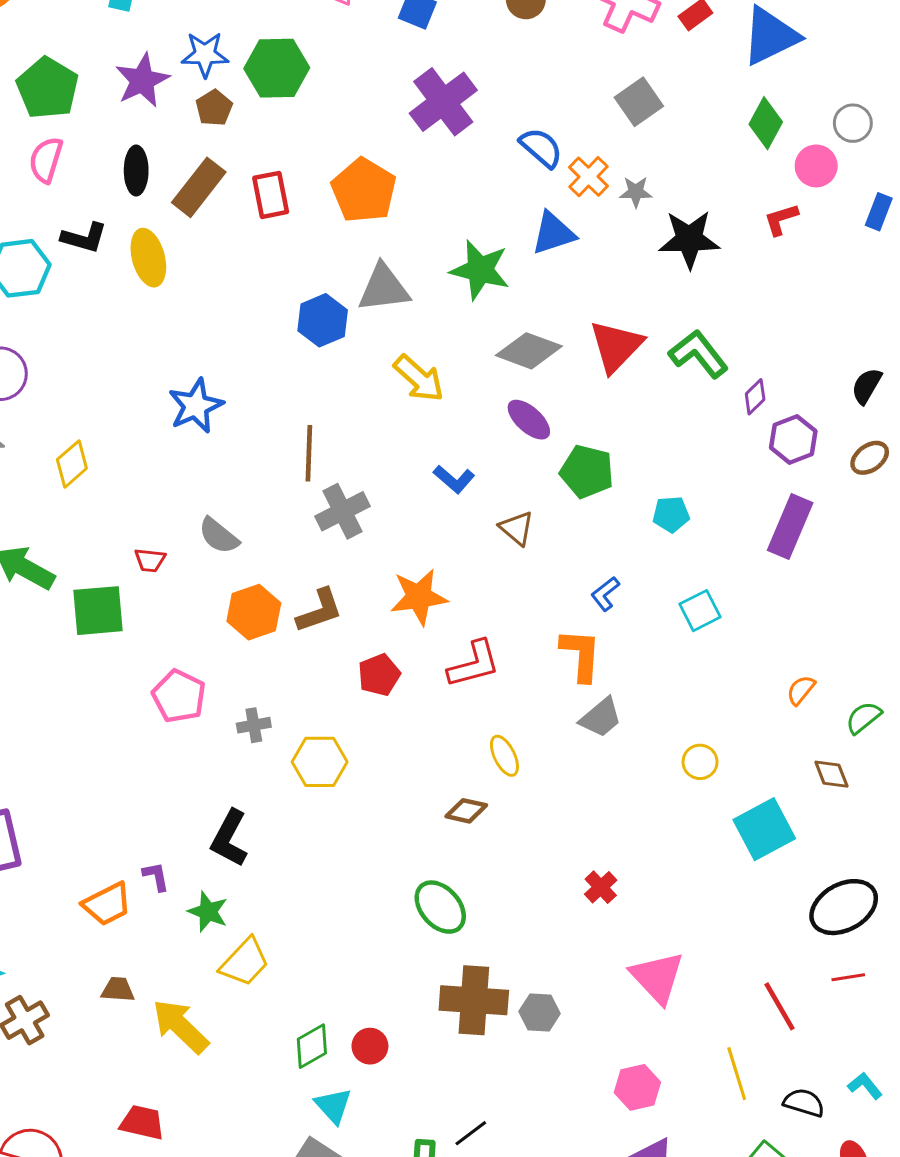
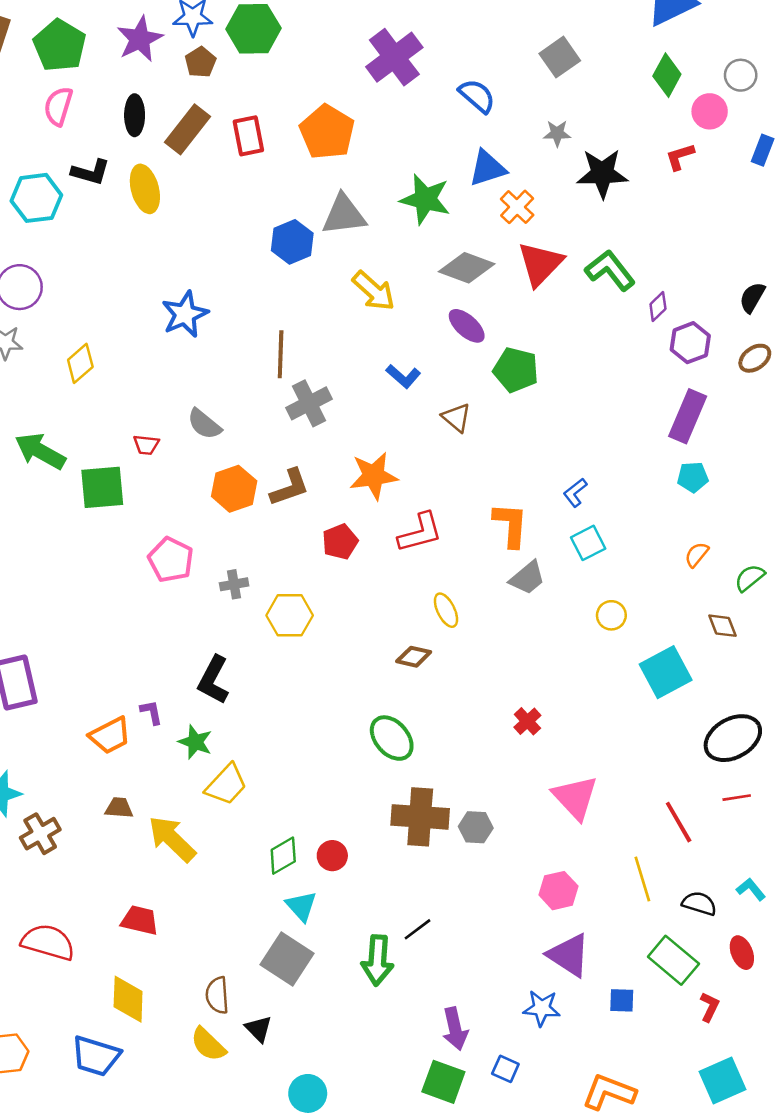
orange cross: (588, 177) -> (517, 207), moved
cyan pentagon: (671, 514) -> (693, 477), moved
blue L-shape: (605, 594) -> (575, 493), moved
cyan square: (700, 611) -> (588, 543), moved

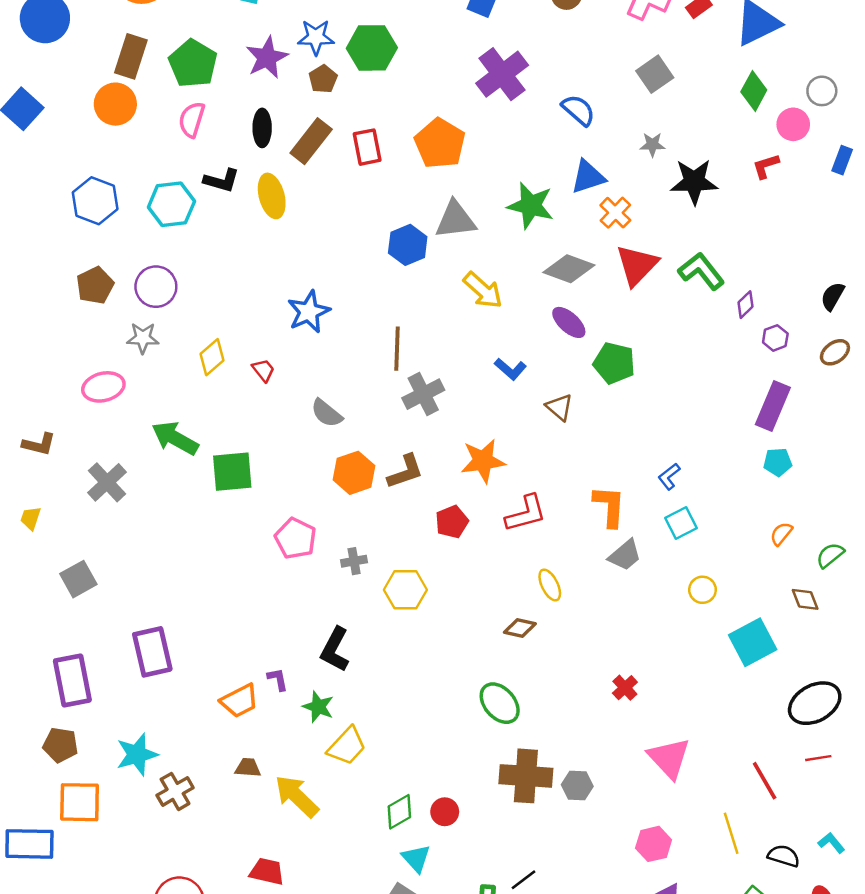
purple hexagon: (690, 343) -> (775, 338), size x0.7
red trapezoid: (146, 445) -> (263, 370), moved, turned -135

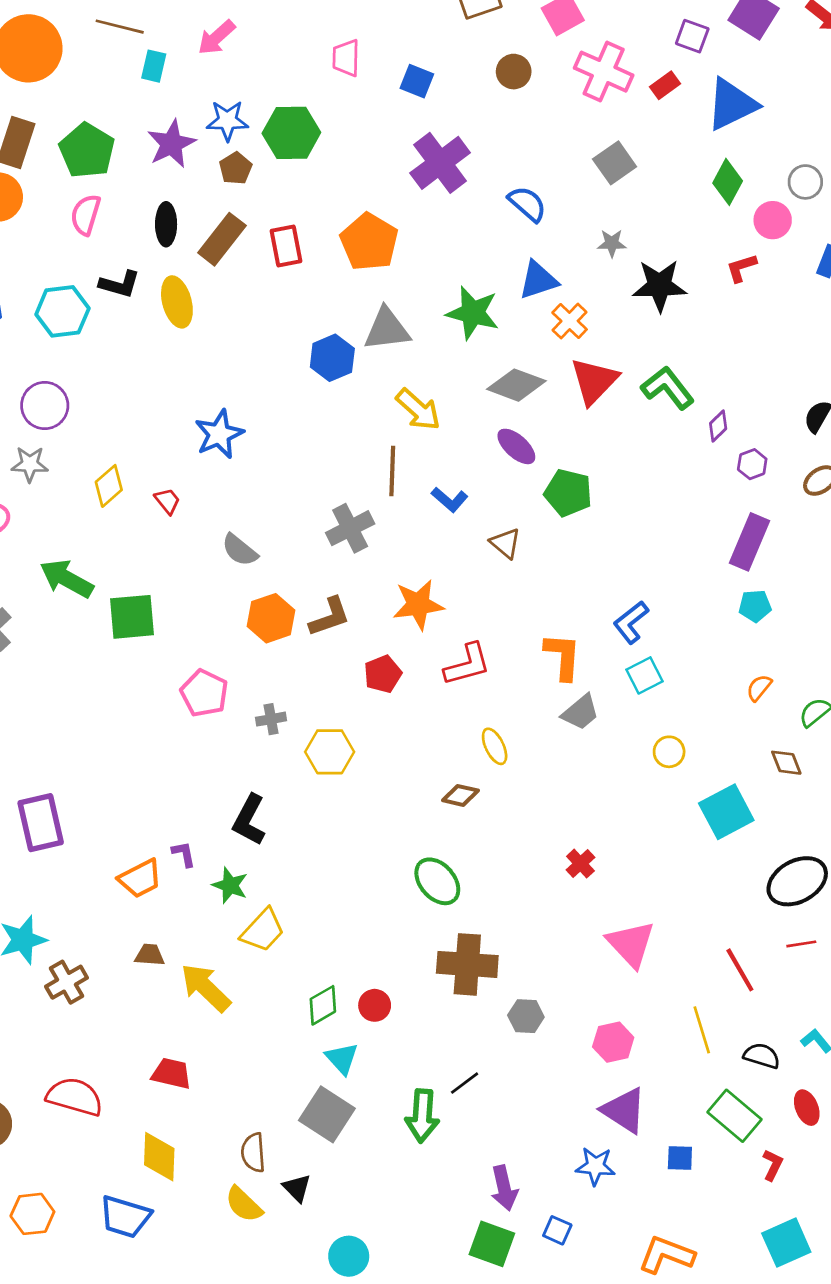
brown line: (397, 349) -> (392, 471), moved
blue L-shape: (669, 476) -> (631, 622), size x1.4
gray hexagon: (577, 785) -> (526, 1016), moved

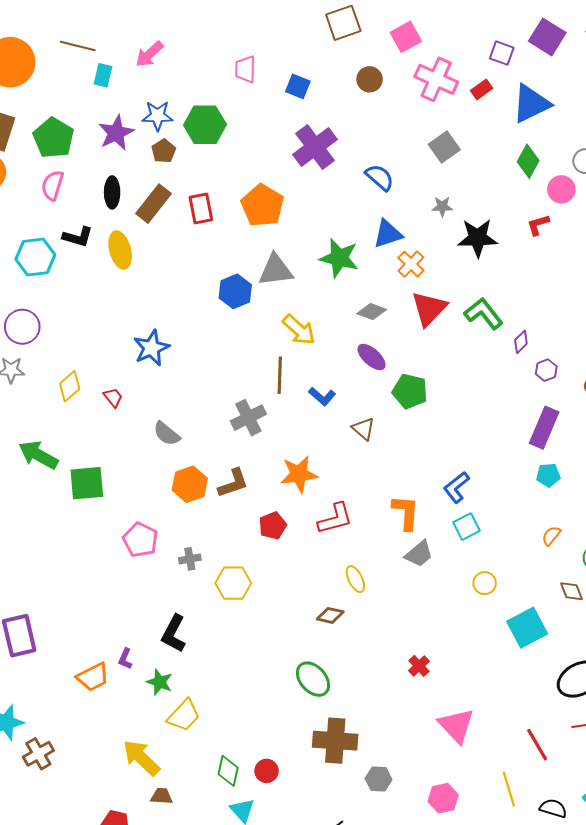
gray diamond: (516, 385) -> (372, 312), size x0.7
purple L-shape: (184, 854) -> (125, 659), turned -145
brown trapezoid: (150, 955) -> (162, 796), moved
green diamond: (323, 1005) -> (228, 771), turned -48

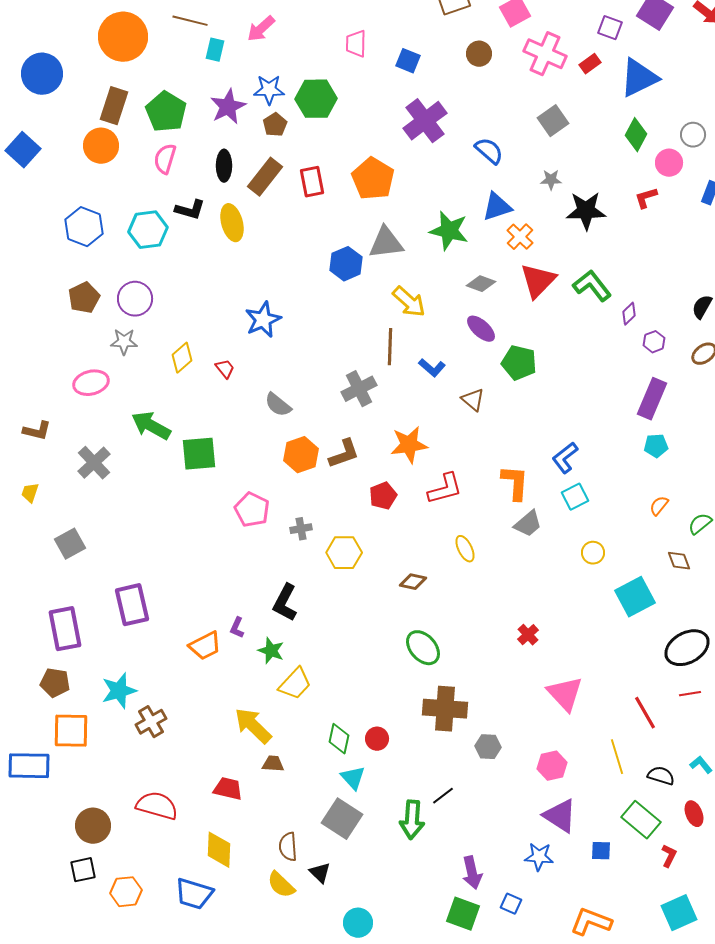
brown diamond: (330, 615) -> (413, 582), moved

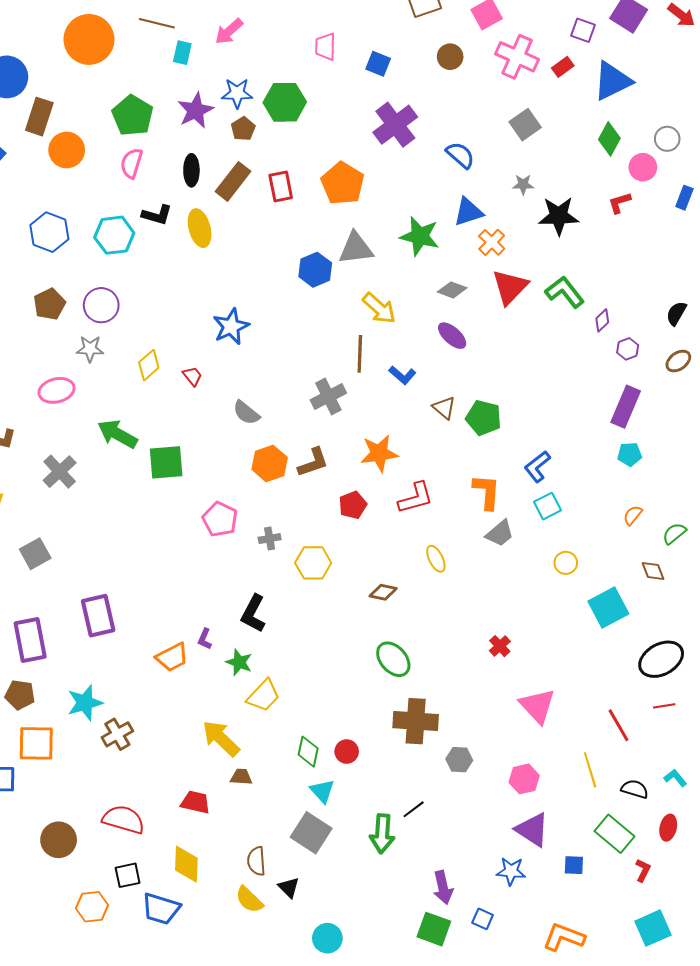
brown rectangle: (114, 106) -> (39, 117), moved
green pentagon: (519, 363) -> (484, 418), moved
red ellipse: (694, 814) -> (668, 828), turned 35
black square: (83, 870) -> (128, 875), moved

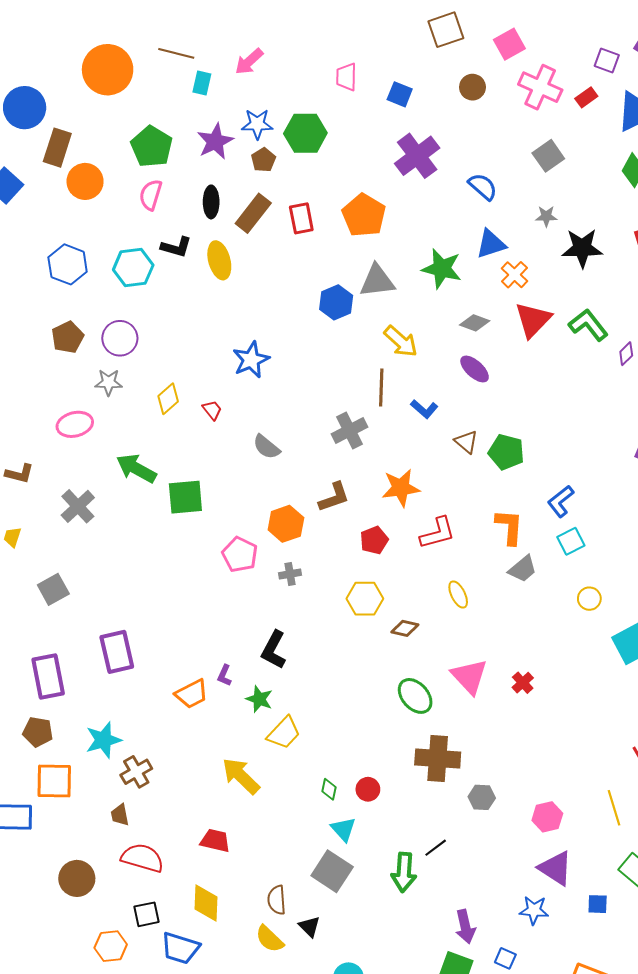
orange hexagon: (270, 463) -> (286, 524), moved
yellow hexagon: (313, 563) -> (365, 599), moved
pink triangle: (537, 706) -> (469, 677), moved
green diamond: (308, 752) -> (329, 789), size x0.7
brown trapezoid: (241, 777) -> (120, 815), moved, turned -105

